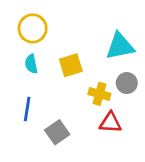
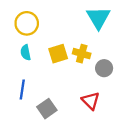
cyan triangle: (120, 46) -> (98, 18), moved, turned -50
yellow cross: (99, 94) -> (82, 54), moved
red triangle: (110, 123) -> (91, 101), turned 42

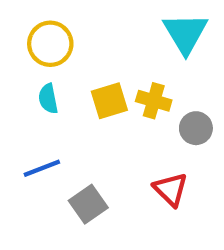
blue line: (22, 89) -> (42, 168), turned 60

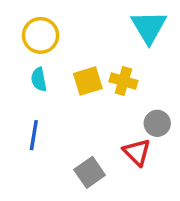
gray circle: (196, 128) -> (157, 123), moved
blue line: (42, 168) -> (34, 135), turned -60
gray square: (88, 204) -> (90, 172), moved

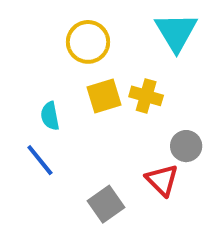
yellow circle: (41, 35) -> (88, 42), moved
cyan semicircle: (39, 79) -> (50, 116), moved
blue line: (34, 135) -> (40, 160), turned -48

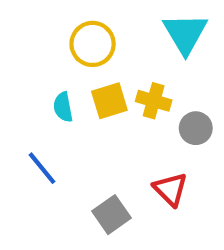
cyan semicircle: (50, 116) -> (63, 107), moved
gray circle: (186, 146) -> (196, 128), moved

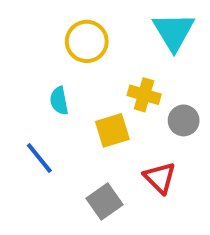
yellow square: (109, 101) -> (112, 130), moved

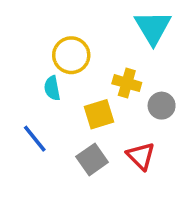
yellow circle: (87, 41) -> (71, 55), moved
gray square: (105, 202) -> (92, 159), moved

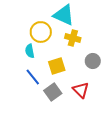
cyan triangle: (153, 27) -> (64, 15), moved, turned -35
yellow cross: (127, 83) -> (73, 38), moved
blue line: (35, 139) -> (33, 77), moved

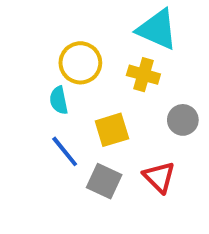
cyan triangle: (64, 15) -> (157, 29), moved
gray square: (53, 92) -> (104, 181), turned -30

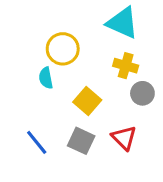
yellow cross: (143, 75) -> (126, 66), moved
yellow square: (112, 130) -> (87, 101), turned -32
blue line: (65, 151) -> (37, 142), moved

